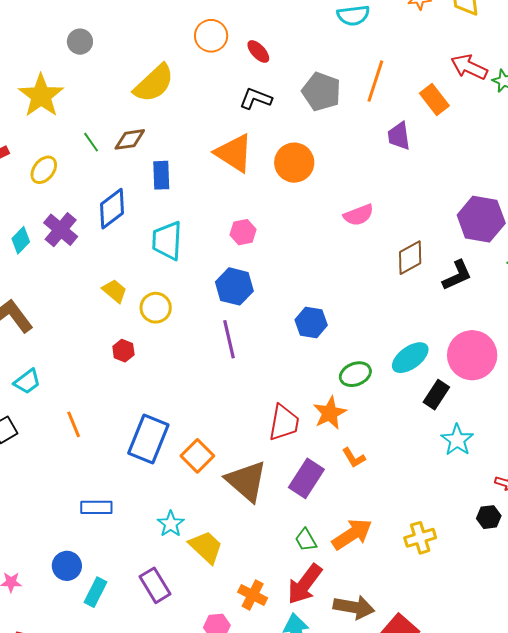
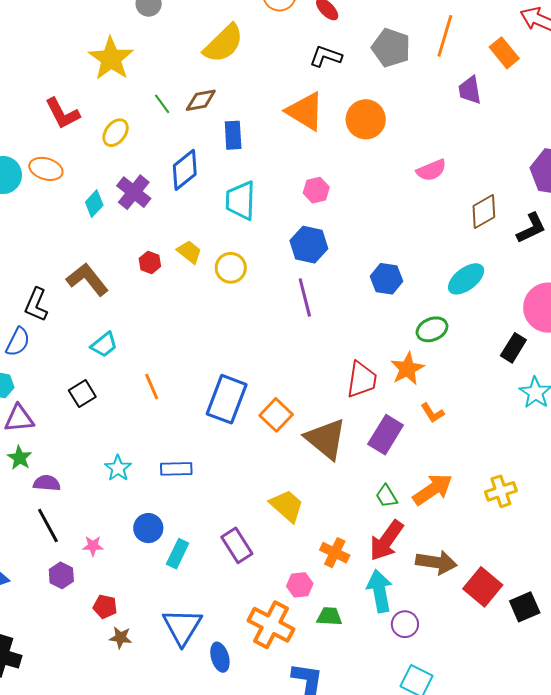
red hexagon: (123, 351) -> (150, 262), moved
cyan ellipse: (410, 358) -> (466, 279), moved
cyan star: (171, 524) -> (118, 468), moved

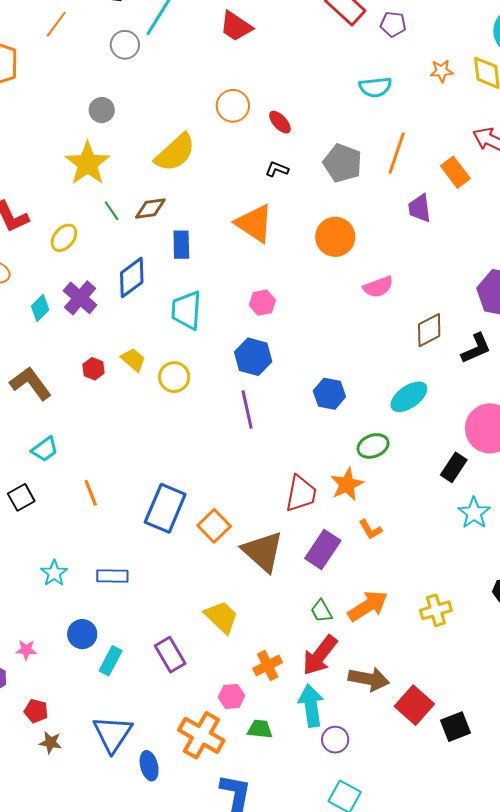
black L-shape: (326, 56) -> (277, 169), size x0.7
yellow star: (111, 59) -> (87, 163), moved
orange circle: (366, 119) -> (335, 237), moved
orange cross: (335, 553) -> (268, 666), turned 36

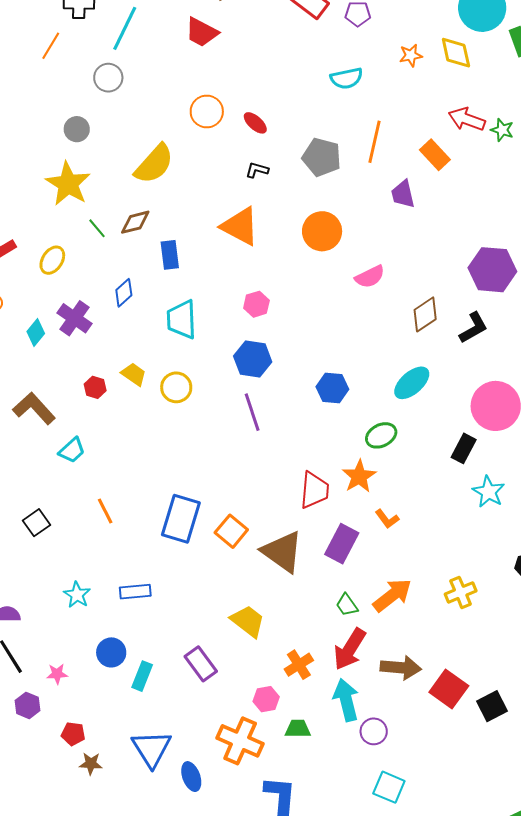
orange line: (56, 24) -> (51, 46), moved
gray circle: (125, 45) -> (108, 78), moved
blue diamond: (132, 277) -> (124, 293), size x0.7
cyan trapezoid: (45, 449) -> (72, 450), moved

